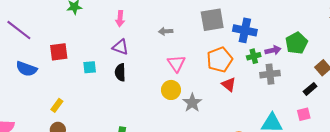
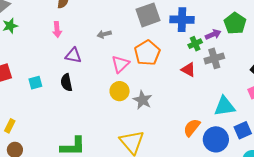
purple triangle: (120, 47) -> (73, 55), moved
orange pentagon: (220, 60) -> (147, 53), moved
pink triangle: (176, 64) -> (120, 64), turned 30
red triangle: (229, 84) -> (188, 70), moved

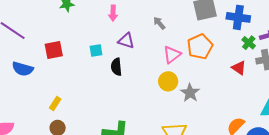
gray arrow: (104, 34) -> (159, 23), turned 56
green cross: (195, 44) -> (249, 43), turned -32
cyan square: (35, 83) -> (96, 51), moved

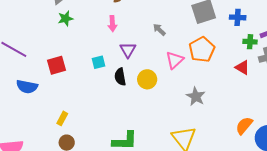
blue cross: (238, 17) -> (238, 17), size x0.7
purple triangle: (126, 41) -> (128, 50), turned 48
green cross: (249, 43) -> (250, 42), turned -32
yellow circle: (168, 81) -> (147, 79), moved

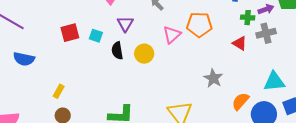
orange pentagon: (202, 50) -> (199, 25), turned 30
cyan square: (99, 62) -> (96, 36), turned 32
red square: (56, 65) -> (70, 33), moved
gray star: (196, 96) -> (213, 78), moved

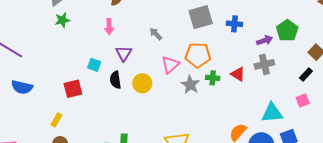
green cross: (248, 18) -> (213, 78), moved
red square: (70, 33) -> (73, 89), moved
gray star: (213, 78) -> (190, 85), moved

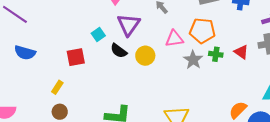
purple triangle: (124, 53) -> (129, 25), size x1.4
cyan square: (94, 65) -> (98, 34), turned 32
pink triangle: (170, 65) -> (174, 39), turned 30
black semicircle: (115, 80) -> (119, 51), turned -48

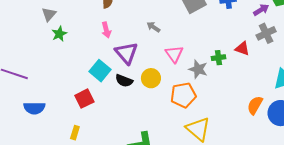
orange pentagon: (202, 31) -> (183, 95), moved
cyan square: (98, 34) -> (100, 71), size x1.5
pink triangle: (174, 39) -> (174, 54), turned -42

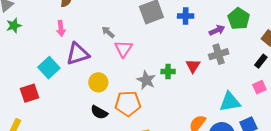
red triangle: (242, 49) -> (193, 66), turned 35
purple triangle: (126, 53) -> (78, 54), turned 45
pink triangle: (174, 54) -> (123, 49), moved
black semicircle: (124, 81) -> (99, 112), moved

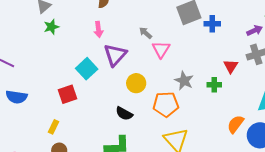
blue cross: (186, 16) -> (212, 24), moved
purple triangle: (78, 54) -> (115, 55), turned -30
green cross: (168, 72) -> (214, 85), moved
black semicircle: (99, 112) -> (124, 114), moved

